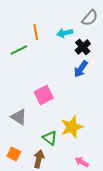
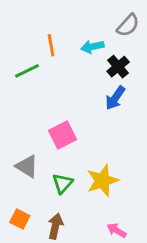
green triangle: (50, 138) -> (63, 183), moved, turned 35

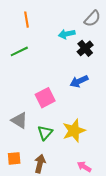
orange line: (51, 45) -> (27, 20), moved
blue arrow: (115, 98) -> (79, 81), moved, turned 30
orange square: (20, 219) -> (14, 158), turned -32

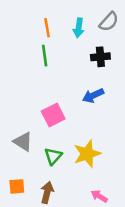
orange line: (27, 20) -> (47, 28), moved
cyan arrow: (67, 34) -> (79, 28), moved, turned -70
black cross: (85, 48) -> (100, 57), turned 35
green line: (19, 51) -> (45, 56), moved, turned -72

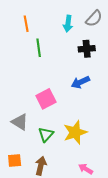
orange line: (47, 28) -> (26, 24), moved

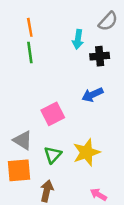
cyan arrow: (68, 24) -> (78, 39), moved
green line: (39, 48) -> (30, 53), moved
orange square: (15, 161) -> (19, 170), moved, size x1.5

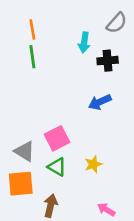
pink square: (53, 114) -> (57, 138), moved
yellow star: (86, 152) -> (93, 164), size x0.6
green triangle: (53, 155) -> (57, 167), turned -42

